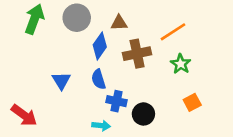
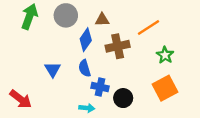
green star: (181, 64) -> (165, 55), moved
orange square: (192, 102) -> (165, 88), size x1.6

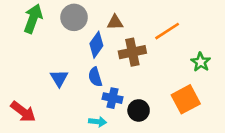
green star: (165, 55) -> (201, 62), moved

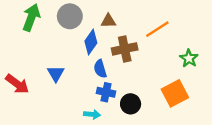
blue semicircle: (95, 77) -> (100, 69), moved
red arrow: (23, 112) -> (17, 84), moved

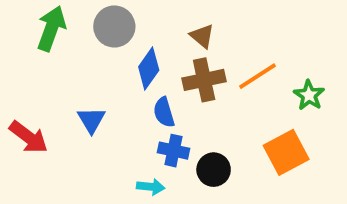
brown triangle: (108, 21) -> (202, 36), moved, turned 42
orange line: (157, 29) -> (257, 76), moved

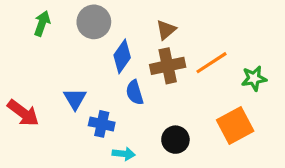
green arrow: (51, 28) -> (42, 23), size x0.7
brown triangle: (202, 36) -> (166, 30), turned 40
green star: (309, 95) -> (254, 78), turned 30
blue cross: (174, 151) -> (102, 124), moved

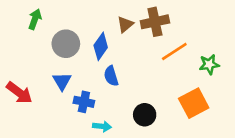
gray circle: (94, 22) -> (66, 44), moved
brown triangle: (166, 30) -> (125, 24), moved
brown cross: (168, 66) -> (155, 22), moved

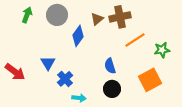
gray circle: (66, 44) -> (57, 15), moved
blue semicircle: (111, 76) -> (110, 66), moved
blue cross: (84, 102) -> (65, 79), turned 35

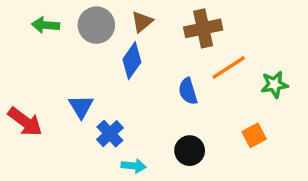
green arrow: (27, 15) -> (45, 25), turned -105
brown triangle: (97, 19) -> (142, 22), moved
blue semicircle: (110, 66) -> (188, 91), moved
orange square: (150, 80) -> (254, 135), size x0.6

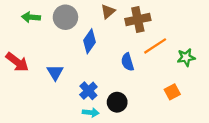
brown triangle: (142, 22) -> (108, 11), moved
red arrow: (25, 122) -> (17, 62), moved
blue cross: (110, 134) -> (88, 91), moved
black circle: (190, 151) -> (117, 102), moved

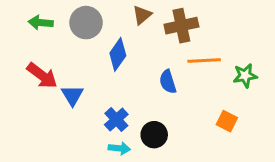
orange line: (155, 46) -> (204, 60), turned 30
red arrow: (17, 62) -> (42, 76), moved
orange square: (172, 92) -> (227, 121), turned -35

